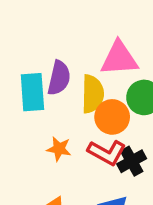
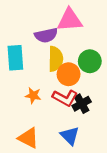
pink triangle: (119, 58) -> (70, 20), moved
purple semicircle: (59, 78) -> (46, 35), moved, turned 65

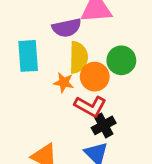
orange star: (33, 95) -> (64, 83), moved
black cross: (82, 104) -> (104, 125), moved

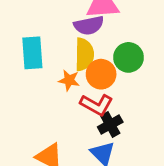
purple semicircle: (67, 28) -> (89, 25), moved

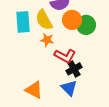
yellow semicircle: (84, 54) -> (44, 20), moved, turned 150
orange circle: (101, 74) -> (72, 20), moved

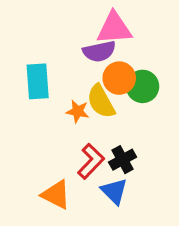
yellow semicircle: (44, 20) -> (101, 101), moved
red L-shape: (65, 56) -> (91, 161), moved, turned -75

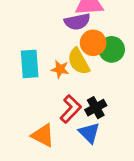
cyan rectangle: (38, 81) -> (30, 64), moved

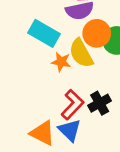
cyan rectangle: (30, 64) -> (44, 33), moved, turned -56
blue triangle: (89, 133) -> (70, 130), moved

